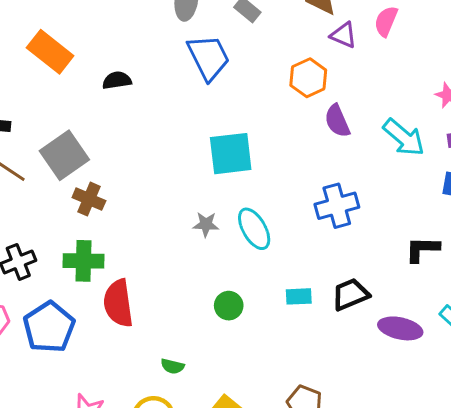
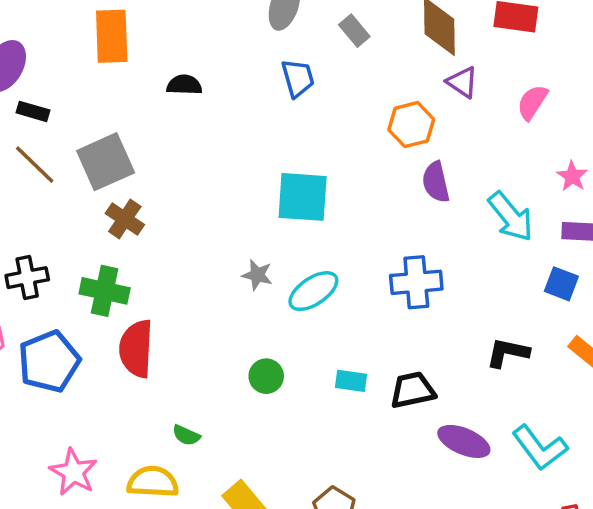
pink semicircle: (386, 21) -> (532, 102), moved
orange rectangle: (50, 52) -> (112, 36), turned 39
blue trapezoid: (209, 57) -> (298, 78), size x0.7
cyan ellipse: (254, 229) -> (313, 291), turned 75

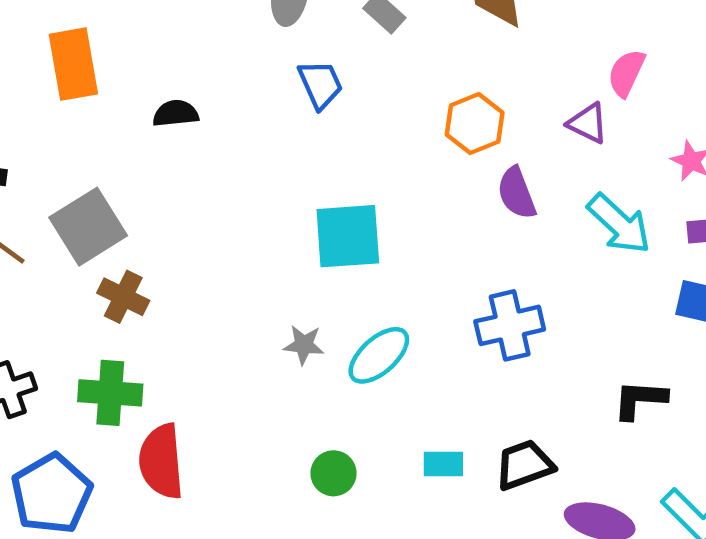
purple triangle: (462, 82) -> (588, 123), moved

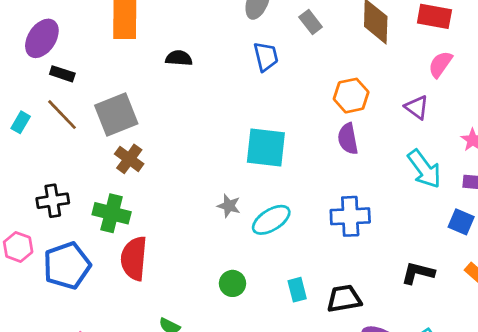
pink semicircle: (626, 73) -> (440, 64), moved
purple semicircle: (517, 193) -> (348, 139), moved
cyan rectangle: (443, 464) -> (297, 290), turned 65

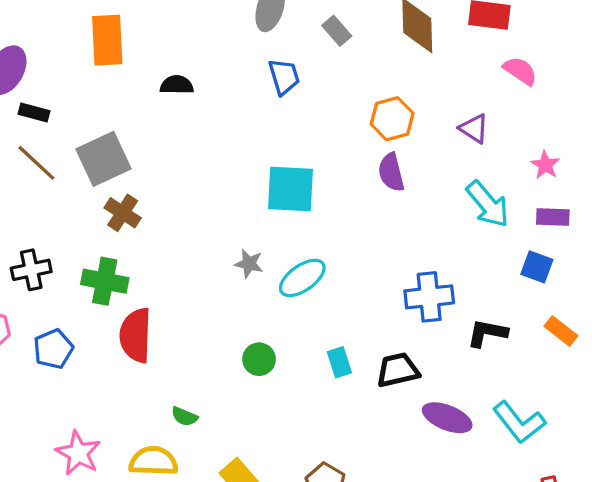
pink semicircle: (440, 64) -> (520, 71), moved, turned 92
blue cross: (350, 216) -> (429, 297), moved
blue pentagon: (67, 266) -> (53, 349), size x0.7

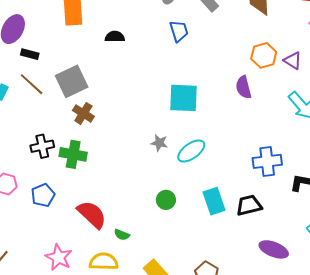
orange hexagon: (392, 119) -> (264, 55), moved
black cross: (31, 270) -> (42, 146), moved
red semicircle: (136, 335) -> (92, 214), moved, turned 132
cyan rectangle: (339, 362) -> (214, 201), size x1.5
purple ellipse: (447, 418) -> (274, 249), moved

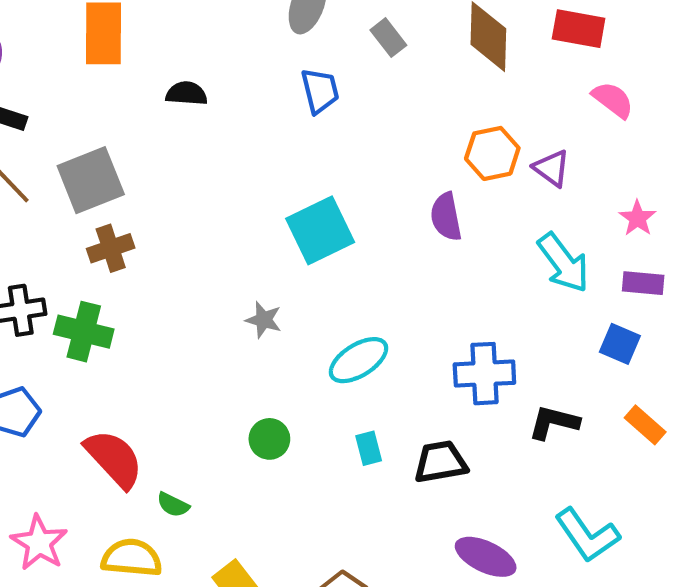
cyan square: (183, 98) -> (320, 230), turned -32
brown cross: (83, 113) -> (111, 248), turned 35
cyan ellipse: (191, 151) -> (358, 360), moved
cyan rectangle: (214, 201) -> (369, 448), size x0.6

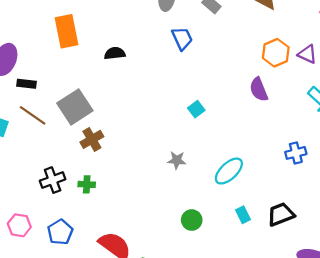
cyan square: (320, 230) -> (196, 109), size x0.5
green cross: (84, 332) -> (87, 184), size x0.6
blue cross: (484, 374) -> (296, 153), moved, size x0.7

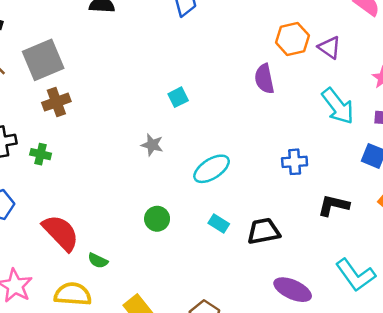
cyan square: (196, 109) -> (178, 97), moved
cyan rectangle: (243, 215) -> (219, 223), turned -42

